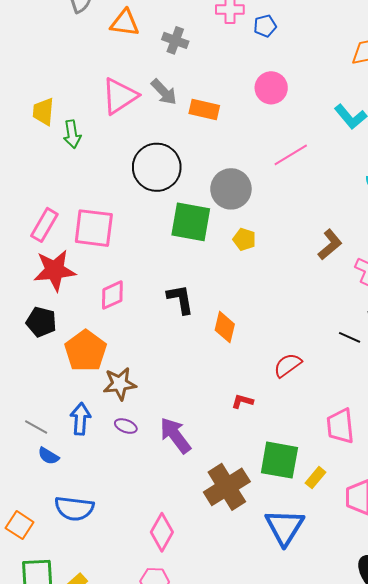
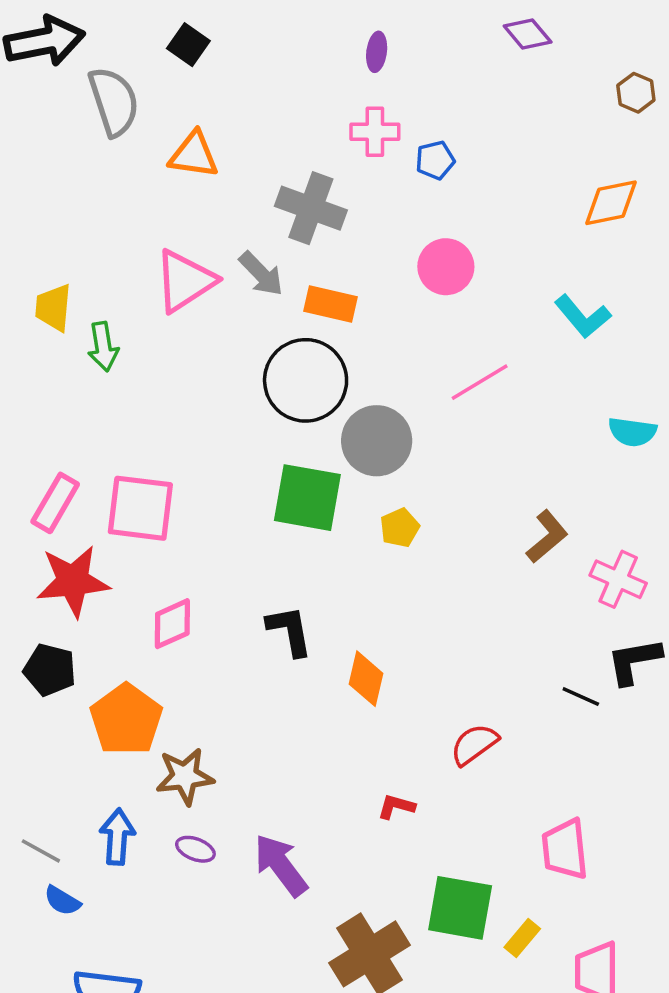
gray cross: (175, 40) -> (311, 208), moved, size x1.5
black circle: (157, 167) -> (306, 380), moved
yellow pentagon: (244, 239) -> (400, 528), turned 30

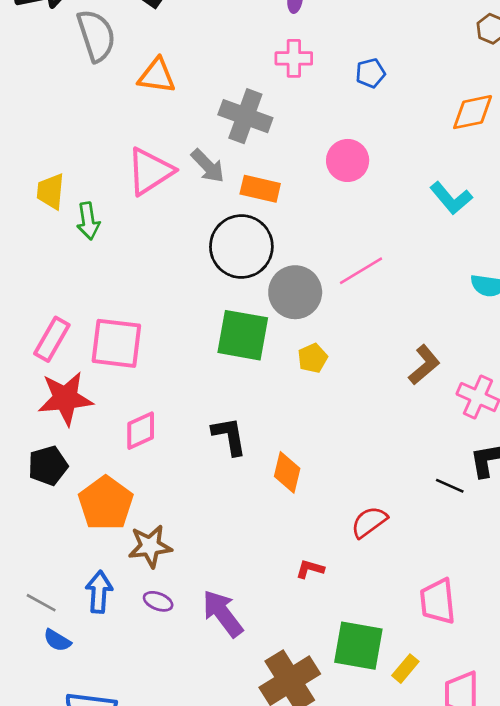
blue pentagon: (435, 160) -> (370, 73), moved
pink line: (480, 382) -> (361, 271), moved
black pentagon: (50, 670) -> (48, 466), turned -30

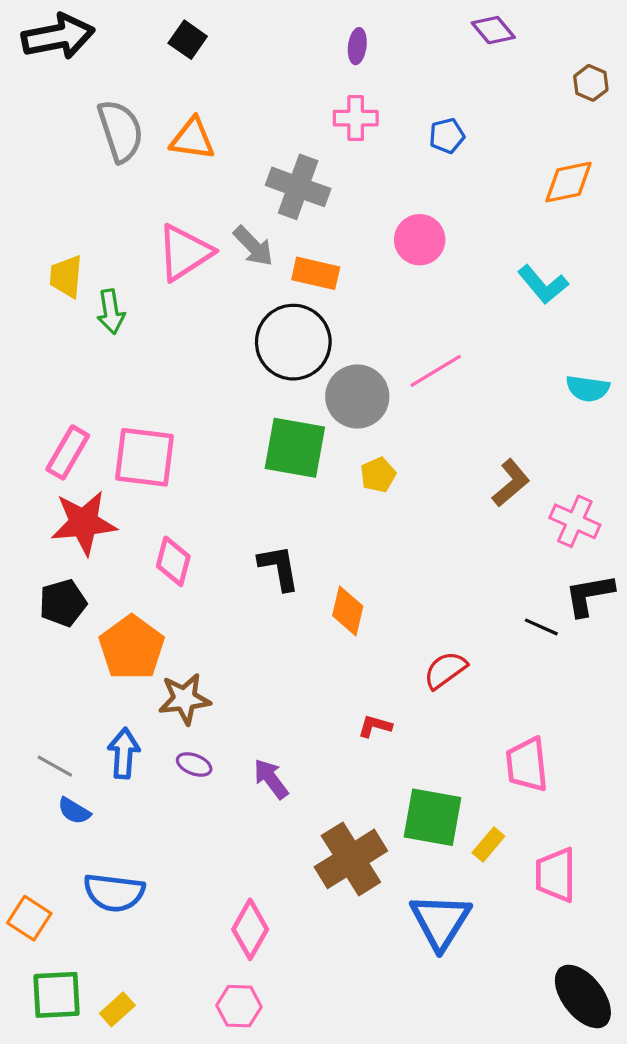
gray semicircle: (96, 36) -> (120, 131), moved
pink diamond: (141, 431) -> (173, 561), turned -51
purple arrow: (223, 613) -> (271, 779), size x0.7

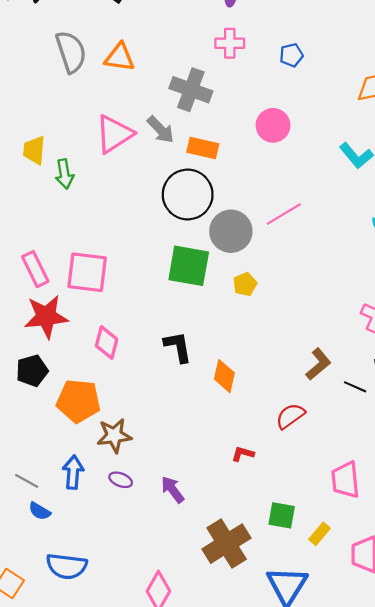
pink rectangle: (68, 452) -> (35, 269), turned -56
brown L-shape: (511, 483) -> (318, 364), moved
orange pentagon: (132, 648) -> (78, 401), turned -30
green square: (432, 817) -> (282, 515), size x0.7

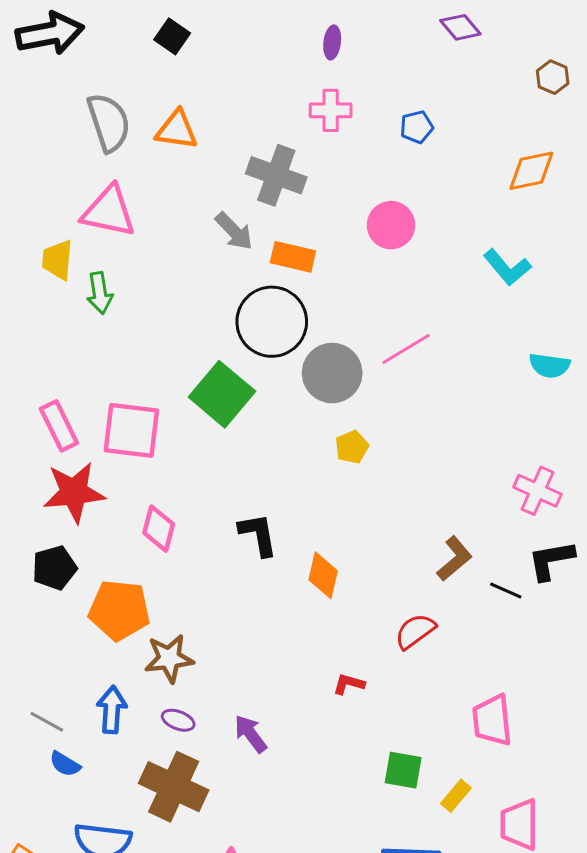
pink triangle: (114, 134) -> (109, 212), moved, turned 45
green square: (189, 266) -> (222, 394), moved, turned 30
brown cross: (227, 544) -> (174, 787), moved, turned -33

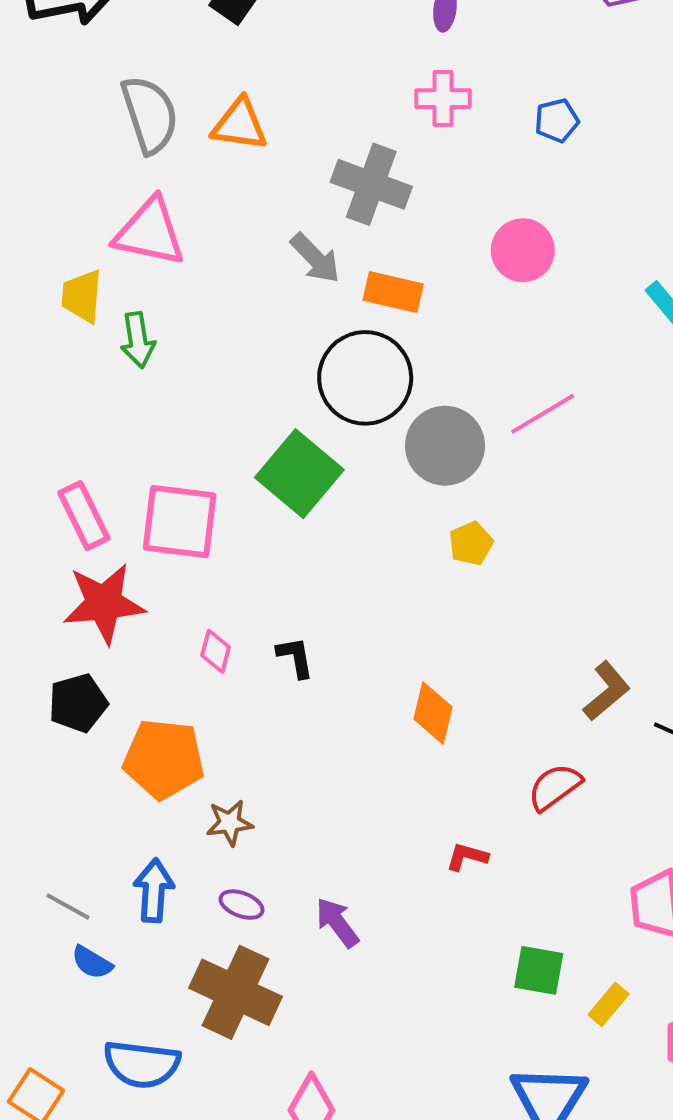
pink diamond: (159, 529) -> (216, 651), size x0.7
black L-shape: (258, 535) -> (295, 657), moved, size x0.7
brown star: (169, 658) -> (230, 823), size x0.7

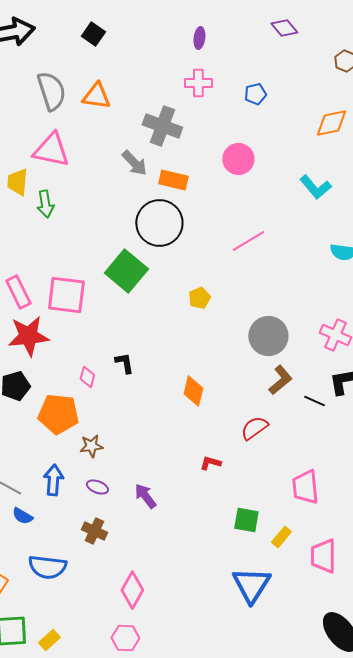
gray circle: (445, 446) -> (268, 336), moved
yellow pentagon: (471, 543) -> (199, 298), moved
pink diamond: (216, 651) -> (87, 377), moved
brown cross: (236, 992) -> (94, 531), size x0.6

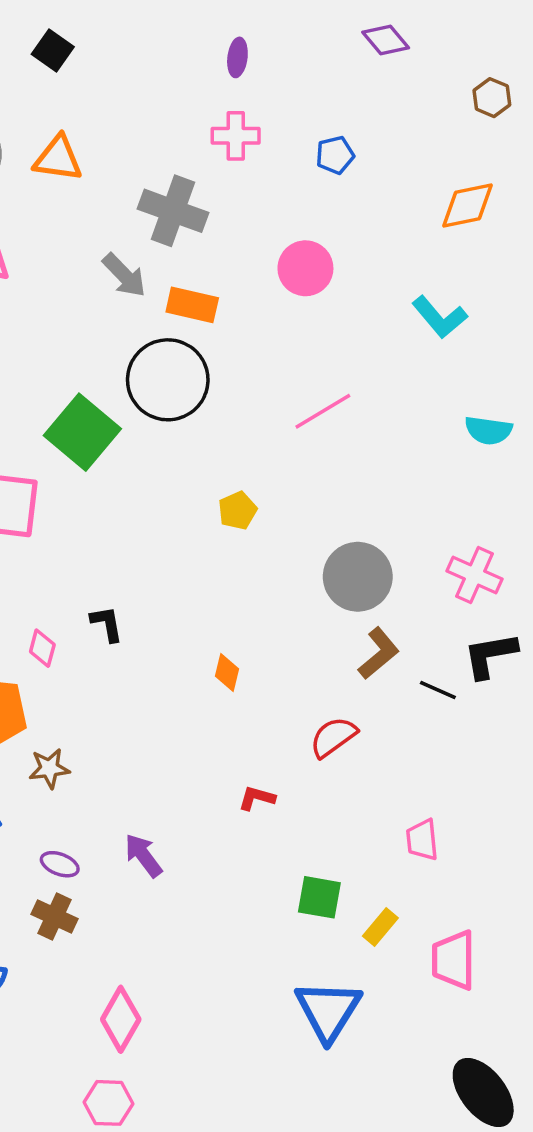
green square: (126, 271) -> (82, 432), moved
orange diamond: (193, 391) -> (227, 673), size x0.7
purple ellipse: (97, 487) -> (60, 864), moved
pink trapezoid: (305, 487) -> (422, 840), size x0.7

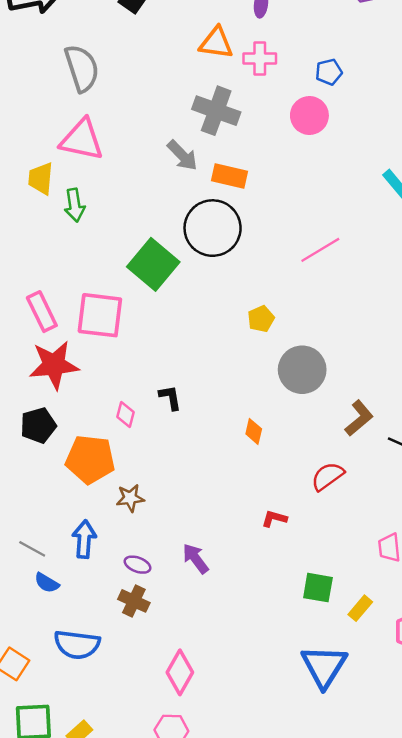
orange triangle: (58, 159) -> (216, 43), moved
pink circle: (305, 268) -> (309, 115), moved
gray circle: (358, 577) -> (302, 370), moved

